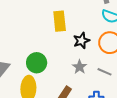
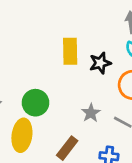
black star: (81, 41) -> (100, 63), moved

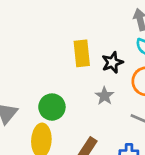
gray star: (91, 113) -> (104, 96), moved

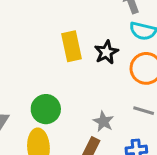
gray star: (104, 96) -> (103, 121), moved

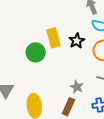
green circle: (46, 109) -> (36, 52), moved

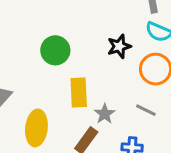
yellow rectangle: (53, 38) -> (79, 93), moved

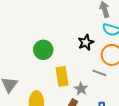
gray line: (146, 110) -> (99, 73), moved

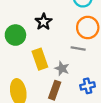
black star: (86, 42) -> (44, 22), moved

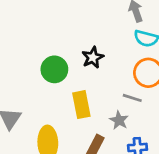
gray star: (62, 68) -> (119, 120), moved

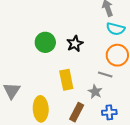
green circle: (54, 69) -> (45, 42), moved

